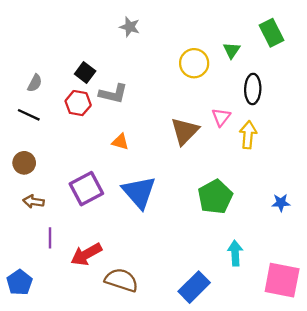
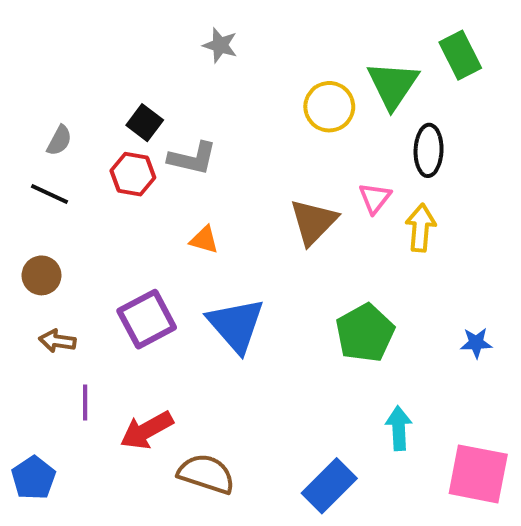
green triangle: (232, 50) -> (393, 85), size x1.8

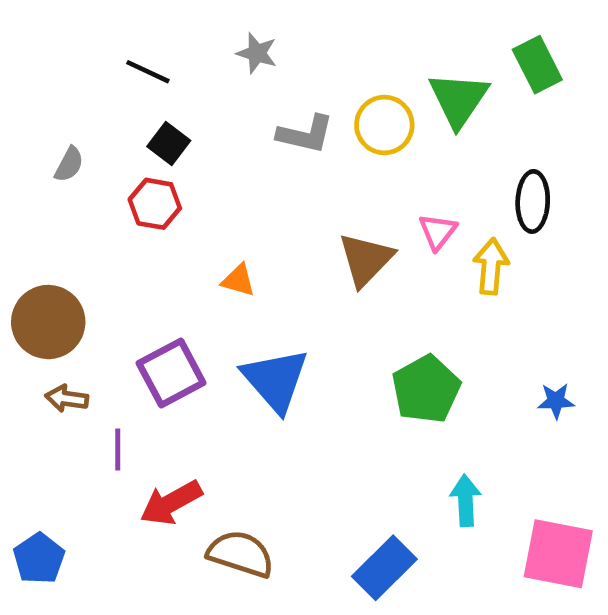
black ellipse: (429, 150) -> (533, 201), moved
gray L-shape: (192, 158) -> (306, 134), moved
black line: (49, 194) -> (148, 72), moved
brown circle: (42, 275) -> (48, 322), size x1.6
purple line: (85, 402) -> (118, 450), moved

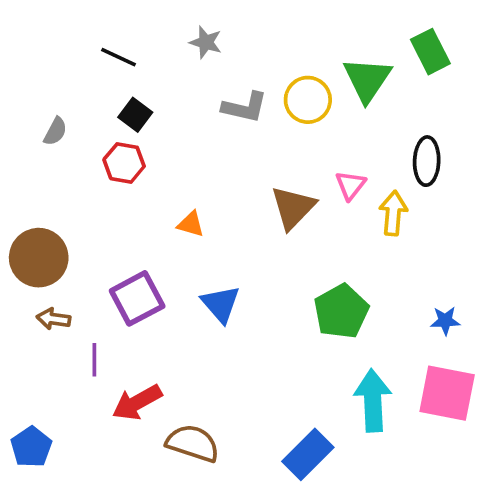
blue triangle: (275, 380) -> (221, 304), size x0.7
cyan arrow: (465, 501) -> (373, 401), size x1.5
pink square: (558, 554) -> (447, 393), moved

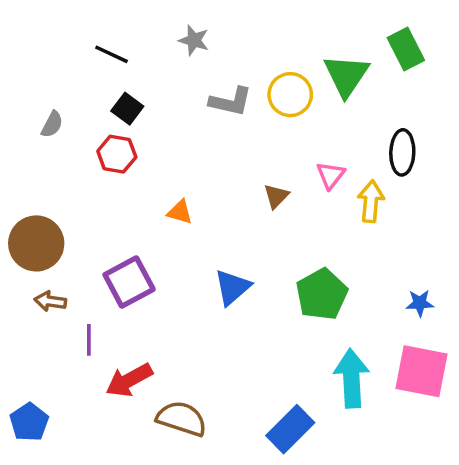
brown triangle: (293, 208) -> (276, 196), size x0.6
blue triangle: (221, 304) -> (232, 287), moved, turned 30

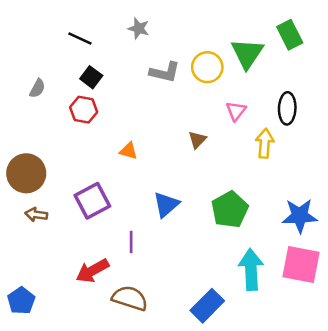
pink triangle: (330, 175) -> (236, 111), moved
blue star: (420, 303) -> (300, 216), size x1.8
purple line: (89, 340) -> (131, 242), moved

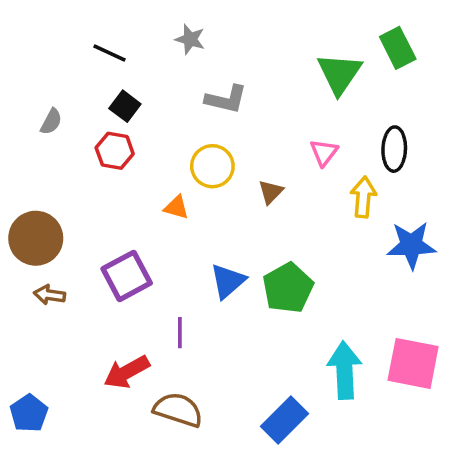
yellow circle: (207, 67) -> (212, 166), moved
green pentagon: (230, 210) -> (288, 288), moved
blue star: (300, 216) -> (411, 245), moved

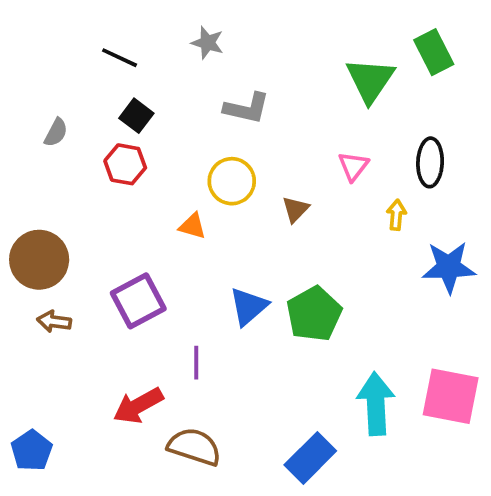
yellow arrow: (363, 197) -> (396, 215), size x0.7

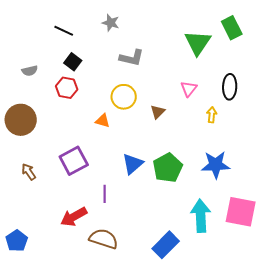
gray semicircle: (56, 133) -> (30, 71), turned 49
brown circle: (39, 260) -> (21, 120), moved
blue star: (449, 267) -> (216, 165), moved
brown arrow: (54, 321) -> (29, 172), turned 48

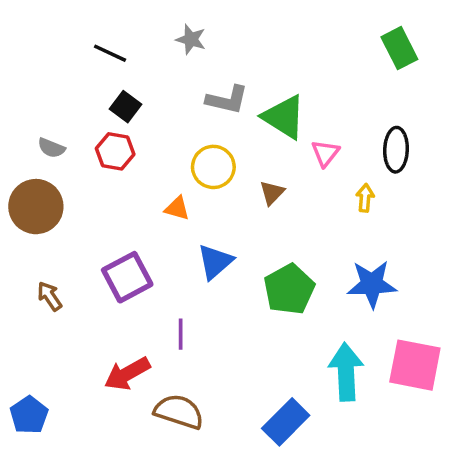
green triangle: (198, 43) -> (284, 117), moved, turned -32
gray semicircle: (30, 71) -> (51, 148), moved, turned 35
blue triangle: (133, 164) -> (215, 262), moved

